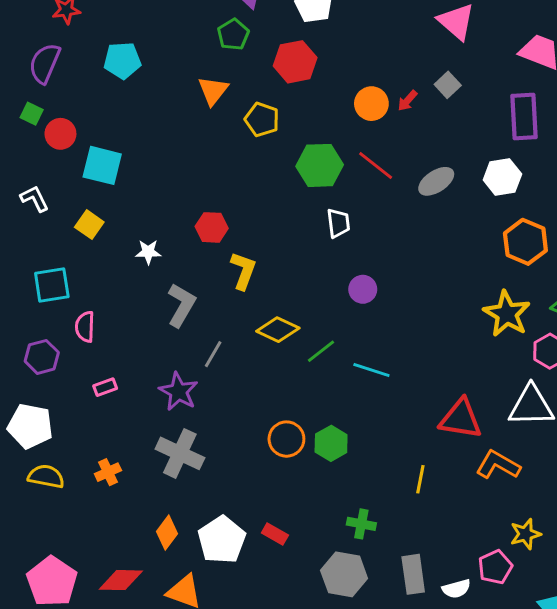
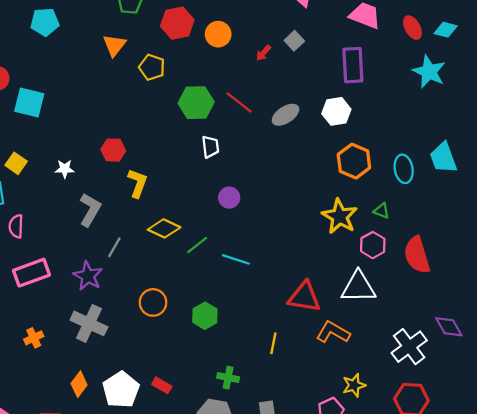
orange circle: (371, 104) -> (218, 34), moved
yellow square: (89, 225) -> (16, 163), moved
pink rectangle: (105, 387) -> (32, 273), size x2.0
orange circle: (286, 439) -> (153, 302), moved

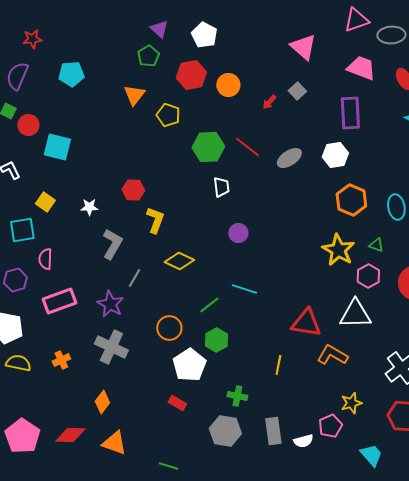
green line: (197, 245) -> (209, 305), moved
white pentagon: (121, 390) -> (189, 365), moved

